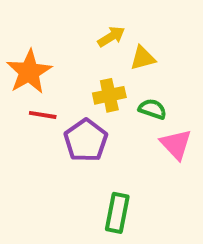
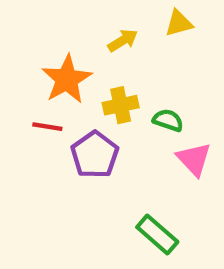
yellow triangle: (143, 58) -> (179, 23), moved
orange star: (29, 72) -> (67, 79), moved
green rectangle: (117, 213) -> (157, 235), moved, turned -60

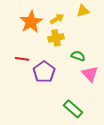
orange star: (67, 79) -> (31, 22), moved
yellow cross: (121, 105) -> (56, 38), moved

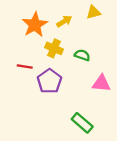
yellow cross: (56, 38) -> (54, 48), moved, turned 35
green semicircle: (78, 56) -> (82, 55), moved
pink triangle: (90, 74) -> (101, 83), turned -42

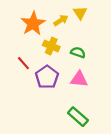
yellow triangle: (93, 12) -> (80, 13), moved, turned -48
red line: (25, 66) -> (23, 63), turned 40
pink triangle: (101, 83) -> (79, 79), moved

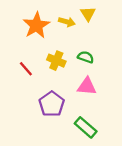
yellow arrow: (61, 20) -> (67, 22), turned 48
yellow cross: (51, 46) -> (56, 61), moved
purple pentagon: (47, 77) -> (52, 104), moved

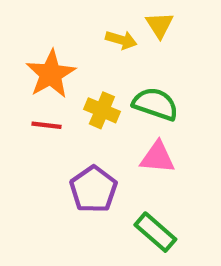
orange star: (36, 25) -> (51, 74), moved
green semicircle: (86, 57) -> (155, 104), size x1.5
red line: (26, 69) -> (46, 125), turned -42

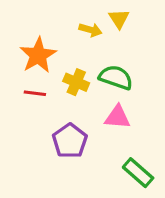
green rectangle: (155, 232) -> (138, 173), moved

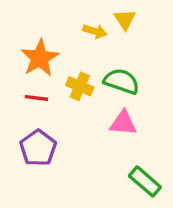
purple pentagon: (70, 141) -> (38, 148), moved

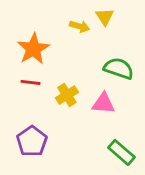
green semicircle: (122, 81) -> (119, 68), moved
yellow cross: (80, 86) -> (67, 95), moved, turned 35
purple pentagon: (38, 148) -> (32, 141), moved

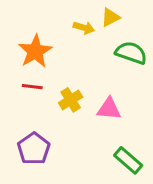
yellow triangle: (105, 17) -> (110, 17), turned 36
green semicircle: (119, 68) -> (131, 53), moved

